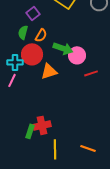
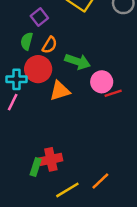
pink circle: (77, 55) -> (102, 82), moved
orange line: (88, 148) -> (100, 181), moved, turned -63
yellow line: (55, 149) -> (67, 190), turned 60

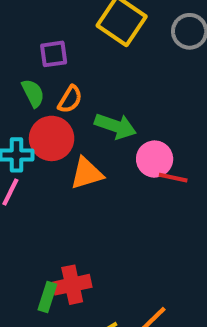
purple square: (39, 17) -> (54, 54), turned 30
green semicircle: (27, 41) -> (33, 93), turned 138
red line: (113, 93) -> (173, 178), turned 30

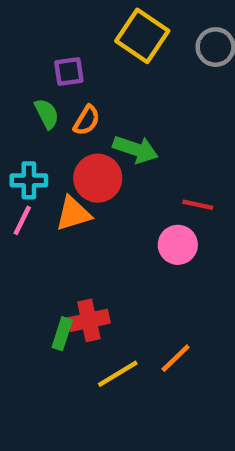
red circle: (52, 138) -> (98, 178), moved
pink circle: (155, 159) -> (178, 245), moved
orange triangle: (87, 173) -> (73, 214), moved

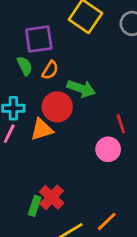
purple square: (69, 71) -> (39, 39), size x1.5
red line: (198, 205) -> (121, 124), turned 60
red cross: (89, 320) -> (52, 197), turned -35

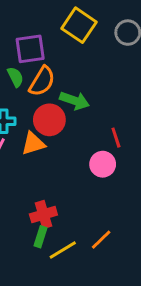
orange semicircle: (50, 70) -> (42, 81), size x1.5
red cross: (52, 197) -> (43, 214), turned 30
green rectangle: (35, 206) -> (41, 237), moved

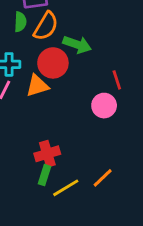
green semicircle: (15, 77) -> (20, 22), turned 30

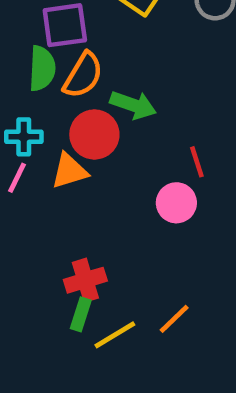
green semicircle: (20, 22) -> (42, 68), size x1.4

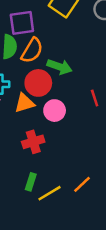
pink circle: (176, 203) -> (55, 111), moved
red cross: (85, 280) -> (33, 142), moved

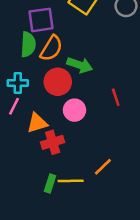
orange triangle: (24, 103) -> (37, 123), moved
orange line: (82, 184) -> (103, 167), moved
yellow line: (50, 193) -> (71, 181), moved, turned 30

